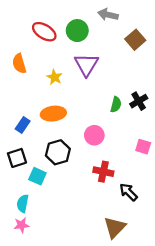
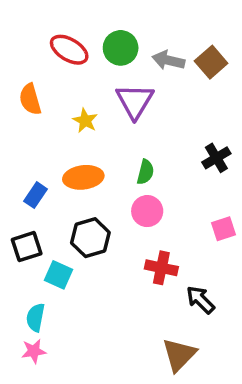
gray arrow: (108, 15) -> (168, 60), moved
green semicircle: (116, 105) -> (145, 172), moved
pink square: (143, 147) -> (223, 229), turned -35

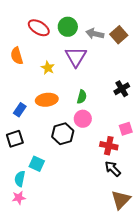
black hexagon: (90, 238) -> (63, 134), moved
red cross: (161, 268) -> (109, 146), moved
cyan square: (59, 275) -> (37, 164), moved
brown triangle: (179, 355) -> (121, 200), moved

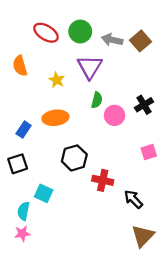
green semicircle: (82, 97) -> (97, 100), moved
pink circle: (83, 119) -> (114, 115), moved
red cross: (109, 146) -> (103, 180), moved

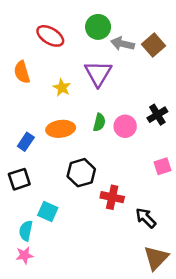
green circle: (80, 32) -> (98, 27), moved
green semicircle: (97, 100) -> (99, 122), moved

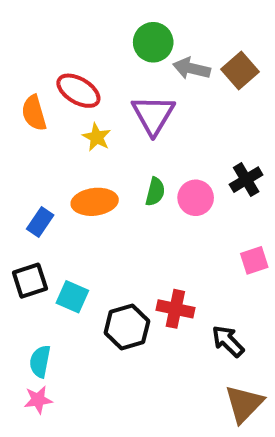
red ellipse: (50, 36) -> (78, 91), moved
black hexagon: (81, 173) -> (127, 327), moved
cyan square: (48, 211) -> (72, 297), moved

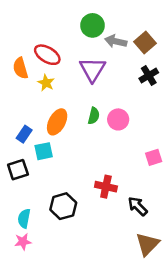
yellow star: (97, 137) -> (46, 83), moved
black cross: (246, 180) -> (149, 75), moved
orange ellipse: (95, 202) -> (57, 122), turned -55
cyan square: (72, 297) -> (44, 151), moved, turned -36
black hexagon: (127, 327) -> (63, 206), moved

